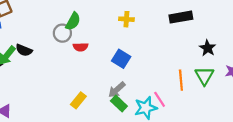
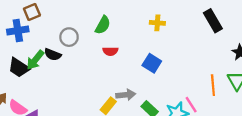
black rectangle: (181, 17) -> (213, 21), turned 70
gray circle: (62, 33) -> (69, 37), moved
gray arrow: (117, 90) -> (126, 95), moved, turned -144

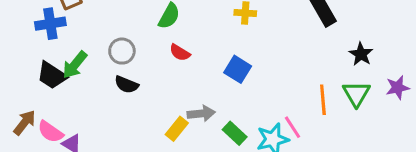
gray circle: (69, 37) -> (122, 51), moved
red semicircle: (110, 51) -> (180, 53), turned 32
black semicircle: (53, 55) -> (127, 85), moved

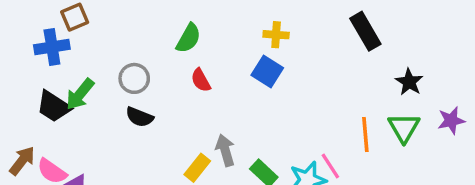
red semicircle: (180, 53) -> (201, 80), turned 30
blue square: (238, 69) -> (267, 71), moved
gray arrow: (201, 113) -> (225, 150), turned -100

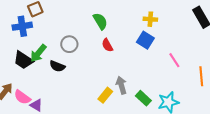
green semicircle: (188, 38) -> (100, 21), turned -60
black semicircle: (139, 117) -> (57, 66), moved
pink line: (330, 166) -> (174, 60), moved

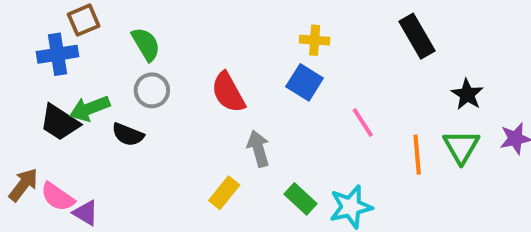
green semicircle: (100, 21) -> (146, 44), moved
red semicircle: (107, 45) -> (228, 92), size x1.5
green arrow: (38, 53) -> (90, 108), turned 30
gray arrow: (121, 85) -> (258, 149), moved

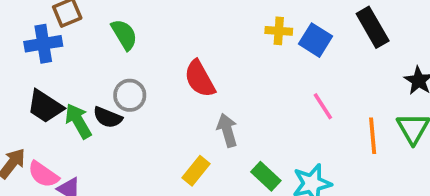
blue square: (305, 82) -> (316, 40), moved
gray circle: (152, 90) -> (130, 95), moved
green arrow: (90, 108) -> (78, 121), moved, turned 81

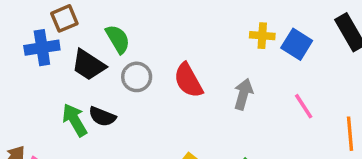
gray circle: (130, 95) -> (137, 77), moved
black trapezoid: (45, 106) -> (88, 65), moved
gray arrow: (227, 130) -> (243, 94), moved, turned 32

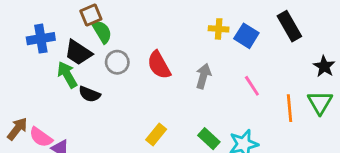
brown square: (64, 18) -> (91, 15), moved
green arrow: (75, 120) -> (67, 75), moved

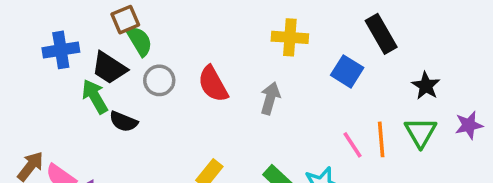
yellow cross: (219, 29) -> (290, 37), size x1.4
blue square: (246, 36) -> (347, 71), moved
pink line: (252, 86) -> (353, 145), moved

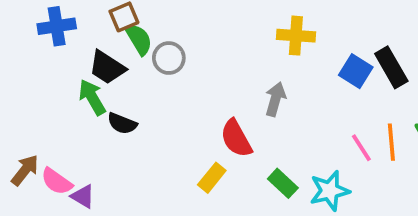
black rectangle: (381, 34) -> (391, 67), moved
blue cross: (61, 50) -> (57, 26), moved
gray circle: (159, 80) -> (169, 58), moved
red semicircle: (213, 84) -> (236, 138), moved

